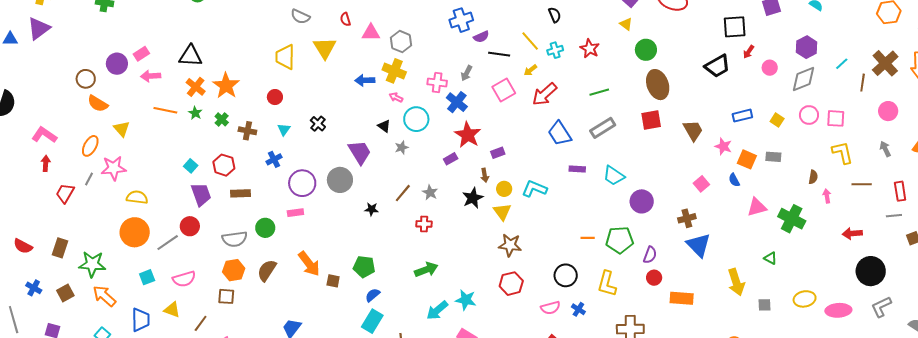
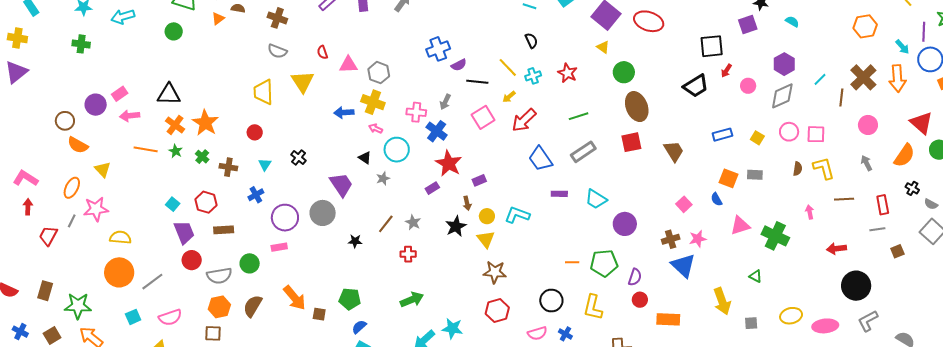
pink star: (723, 146) -> (698, 239), moved, turned -30
brown semicircle: (813, 177) -> (798, 169), moved
red circle: (190, 226) -> (192, 260), moved

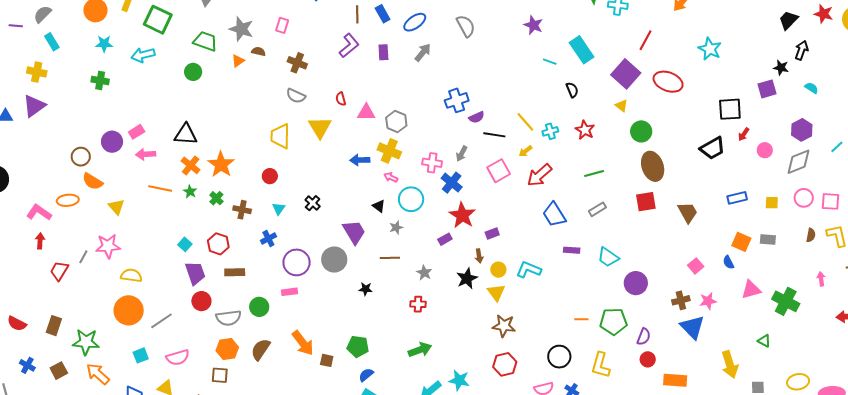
black semicircle: (531, 41) -> (572, 90), moved
yellow square: (757, 138) -> (772, 203), turned -32
gray rectangle: (583, 152) -> (597, 209), size x0.7
orange ellipse: (72, 188) -> (68, 200), moved, turned 55
brown line: (386, 224) -> (390, 258), moved, turned 48

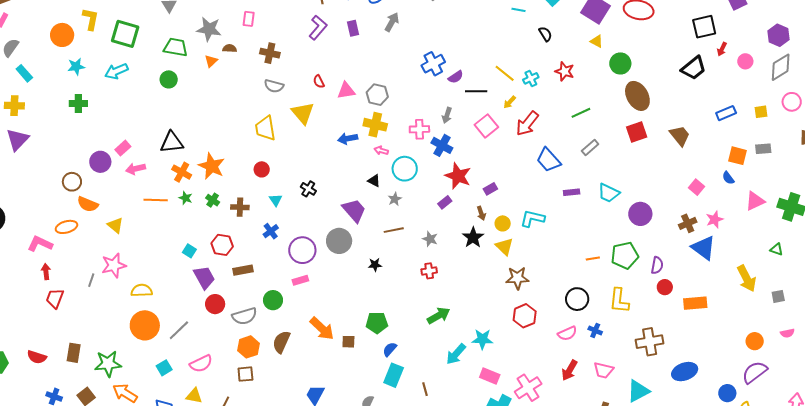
red trapezoid: (59, 271) -> (55, 298), moved

